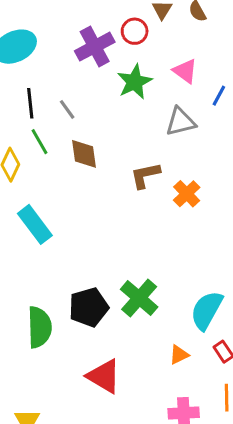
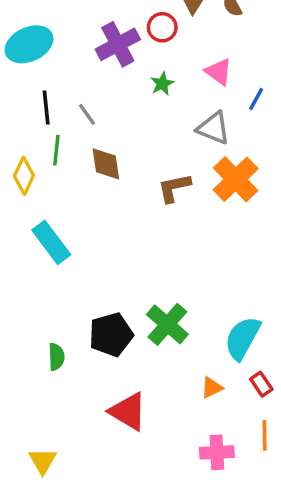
green star: (135, 82) -> (162, 84), size x0.6
gray triangle: (181, 122) -> (213, 128), turned 36
green line: (39, 142) -> (56, 150), turned 36
orange cross: (187, 194) -> (236, 179), moved, size x1.5
green semicircle: (39, 327) -> (56, 357), size x0.6

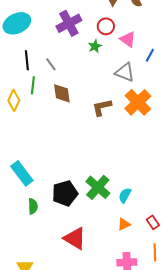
red circle: (162, 27) -> (106, 26), moved
cyan rectangle: (51, 242) -> (22, 173), moved
cyan semicircle: (242, 338) -> (125, 195), moved, size x0.6

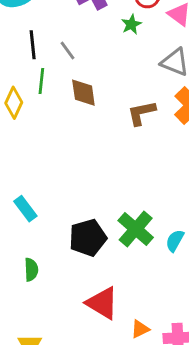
cyan rectangle: (22, 173) -> (25, 209), size x0.7
green semicircle: (33, 206) -> (31, 270), moved
orange triangle: (124, 224) -> (140, 329), moved

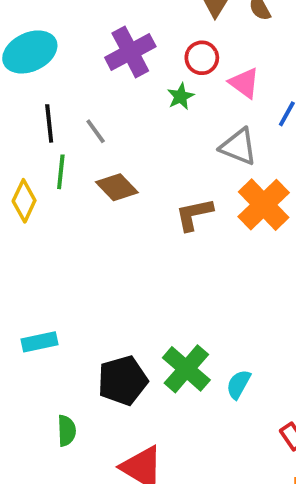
brown diamond: (83, 93) -> (117, 187), turned -36
cyan rectangle: (25, 209) -> (40, 342), turned -65
green semicircle: (31, 270) -> (67, 431), moved

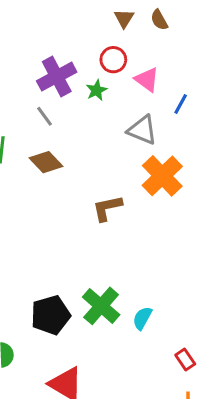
purple cross: (130, 52) -> (57, 76), moved
gray line: (96, 131) -> (44, 116), moved
brown L-shape: (194, 214) -> (107, 208), moved

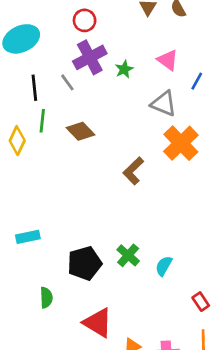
red circle: (113, 60) -> (85, 20), moved
gray line: (44, 116) -> (67, 82), moved
brown L-shape: (107, 208) -> (133, 171), turned -32
green cross: (101, 306) -> (128, 255), size x0.7

